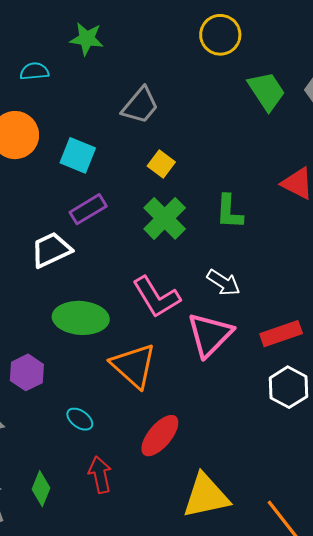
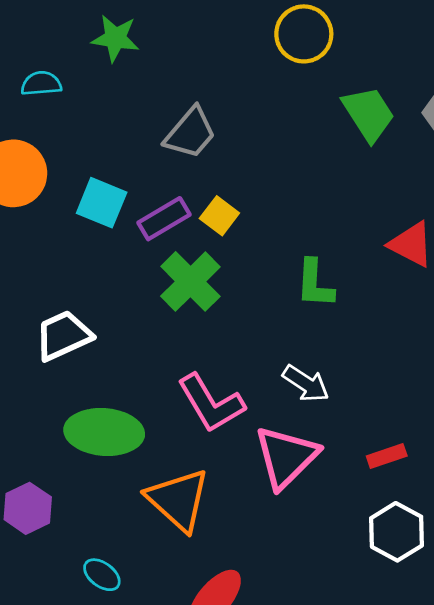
purple rectangle: (88, 209) -> (164, 219), moved
green cross: (165, 218) -> (190, 281), moved
red rectangle: (281, 334) -> (387, 456), size x0.7

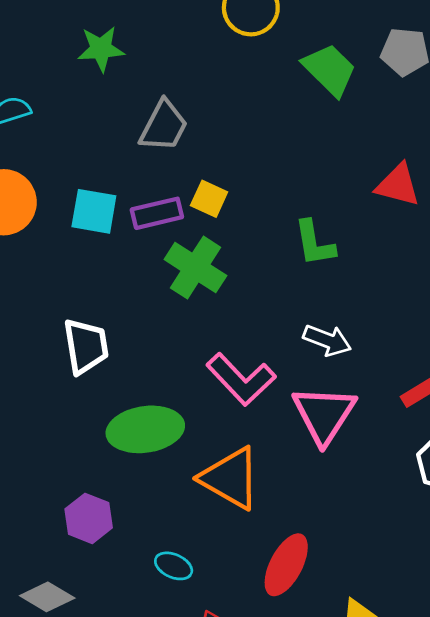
green star: (115, 38) -> (101, 49), moved
purple rectangle: (164, 219) -> (157, 213), turned 30
white trapezoid: (63, 336) -> (86, 346), turned 118

